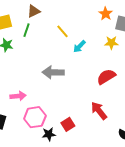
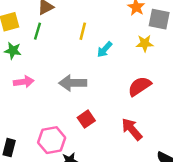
yellow line: (62, 31) -> (83, 31), turned 56
pink arrow: (18, 96) -> (24, 82), moved
red square: (68, 124) -> (86, 119), moved

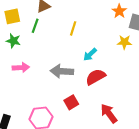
cyan arrow: (105, 49) -> (90, 54), moved
red semicircle: (140, 86) -> (96, 77), moved

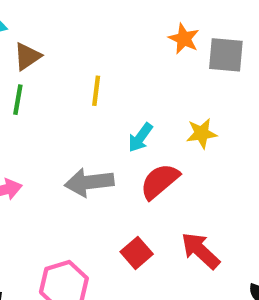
yellow star: (124, 42) -> (202, 133), moved
red square: (71, 102) -> (137, 253), moved

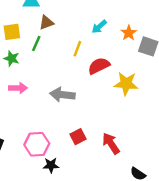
yellow star: (202, 133) -> (126, 84), size x1.5
cyan arrow: (140, 138) -> (99, 27), moved
red semicircle: (160, 181) -> (99, 66), moved

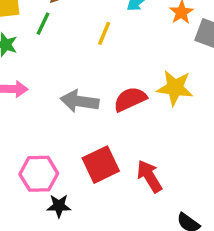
red semicircle: (99, 66) -> (130, 99), moved
red square: (78, 137) -> (101, 165), size x1.5

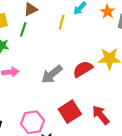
yellow line: (104, 33) -> (62, 22), moved
gray arrow: (80, 101) -> (52, 74), turned -40

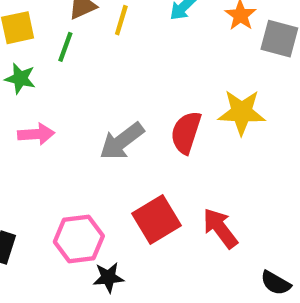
yellow line: (62, 22) -> (121, 20), moved
red semicircle: (83, 69) -> (186, 132), turned -42

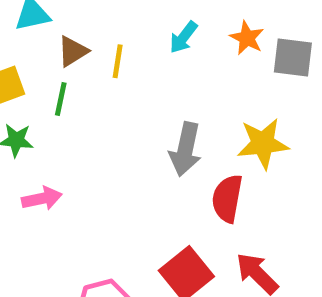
red semicircle: (186, 132) -> (227, 199), moved
gray arrow: (122, 141) -> (185, 149), moved, turned -33

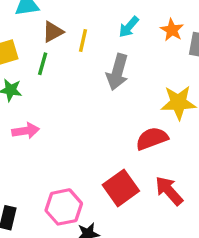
gray arrow: (185, 149) -> (117, 72), moved
red semicircle: (227, 199) -> (152, 139), turned 56

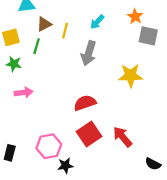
orange star: (172, 30) -> (135, 17), moved
red semicircle: (152, 139) -> (85, 103), moved

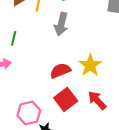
green line: (37, 46) -> (14, 38), moved
yellow star: (131, 75) -> (90, 65), moved, turned -30

